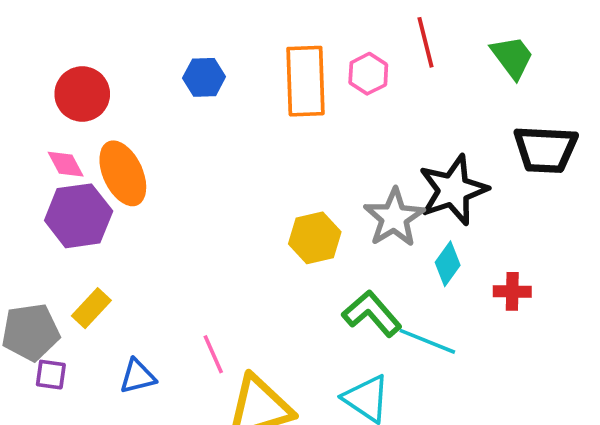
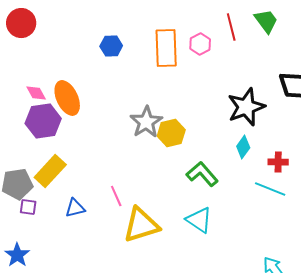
green trapezoid: (512, 57) -> (266, 21), moved
red circle: (82, 94) -> (21, 23), moved
gray star: (394, 218) -> (146, 122), moved
yellow rectangle: (91, 308) -> (50, 171), size x1.5
cyan line: (427, 341) -> (270, 189), moved

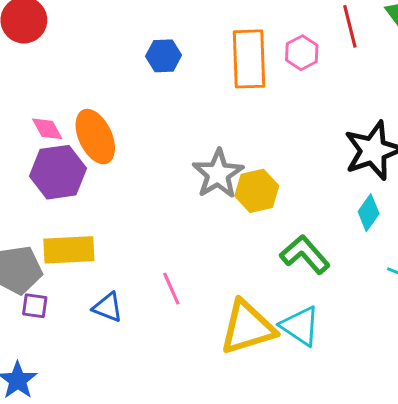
yellow rectangle: (50, 171) -> (69, 250), turned 44
blue triangle: (75, 208) -> (108, 307), turned 35
yellow triangle: (141, 225) -> (247, 327), moved

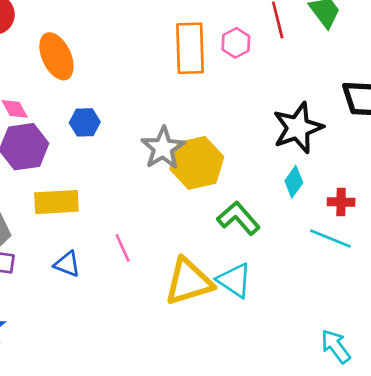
blue hexagon: (164, 56) -> (85, 122), moved
orange ellipse: (95, 137) -> (56, 56), moved
yellow hexagon: (257, 191) -> (197, 163), size x1.4
yellow rectangle: (69, 250) -> (56, 202), moved

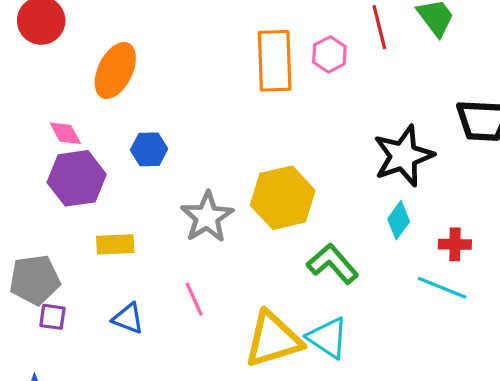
orange ellipse: (56, 56) -> (115, 70), turned 51
gray star: (163, 148) -> (207, 217), moved
yellow rectangle: (56, 202) -> (115, 244), size x0.7

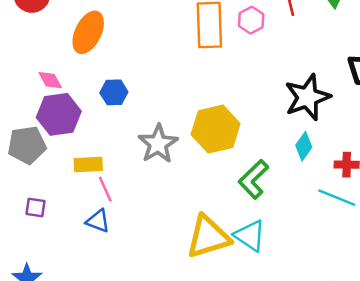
green L-shape: (333, 264) -> (254, 179), turned -93
gray pentagon: (35, 280) -> (27, 145), moved
pink line: (194, 299) -> (105, 189), moved
purple square: (52, 317) -> (36, 207), moved

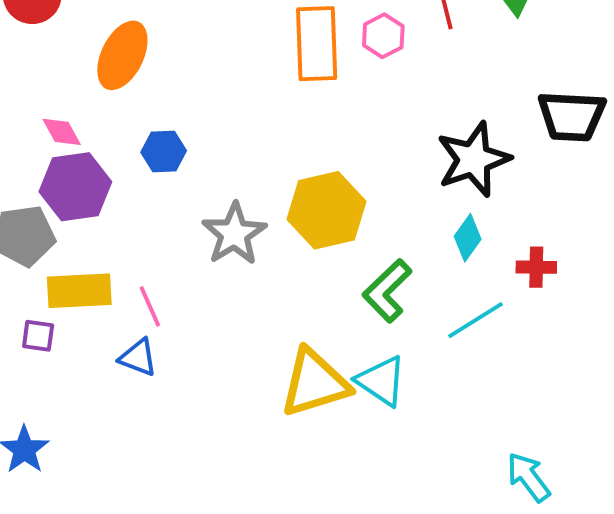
yellow rectangle: (88, 165) -> (79, 291), moved, size x1.4
cyan line: (337, 198) -> (475, 320), moved, turned -54

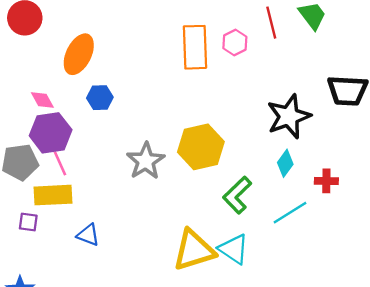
blue hexagon: (164, 151) -> (100, 98), moved
pink line: (150, 306) -> (60, 163), moved

